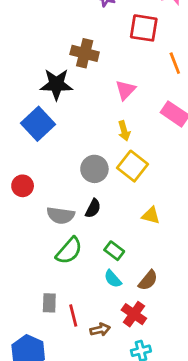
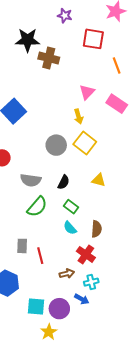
black star: (56, 84) -> (28, 40), moved
pink triangle: (125, 90) -> (87, 92), moved
black semicircle: (93, 208) -> (64, 182), moved
brown semicircle: (148, 280) -> (97, 229), turned -35
brown arrow: (100, 330) -> (67, 274), moved

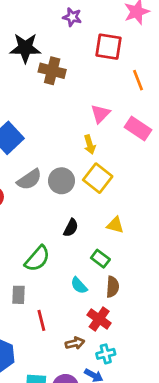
gray semicircle: (31, 180) -> (29, 179), moved, turned -42
green rectangle: (71, 207) -> (100, 259), moved
gray rectangle: (22, 246) -> (19, 295), moved

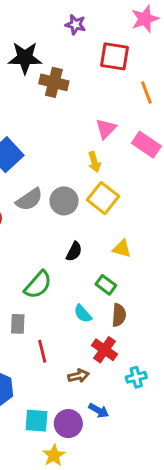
cyan cross: (106, 354) -> (136, 377), moved

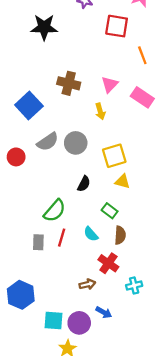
brown cross: (54, 82) -> (69, 83), moved
yellow square: (103, 198) -> (114, 156), moved, turned 35
red line: (42, 351) -> (62, 238), moved, turned 30

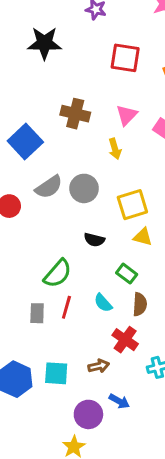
red square: (117, 26) -> (125, 58), moved
black semicircle: (84, 184) -> (94, 240), turned 77
cyan square: (53, 321) -> (56, 373), moved

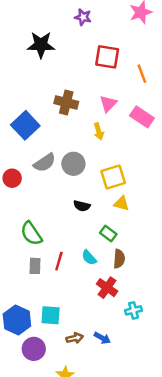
green semicircle: (58, 274) -> (31, 233), moved, turned 105
brown arrow: (99, 366) -> (75, 338), moved
purple circle: (88, 414) -> (34, 349), moved

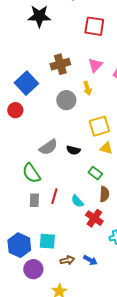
brown cross: (66, 102) -> (60, 64), turned -30
gray semicircle: (45, 163) -> (48, 147), moved
gray circle: (73, 164) -> (66, 100), moved
red circle: (12, 178) -> (15, 110), moved
cyan semicircle: (89, 258) -> (77, 201), moved

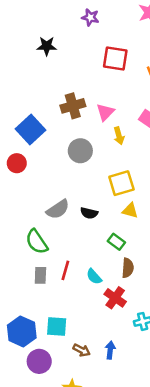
black star: (39, 16) -> (47, 46), size x0.7
pink triangle: (95, 65) -> (105, 112), moved
yellow arrow: (87, 88) -> (119, 136), moved
brown arrow: (67, 260) -> (82, 350), turned 40
blue arrow: (90, 260) -> (110, 350), turned -112

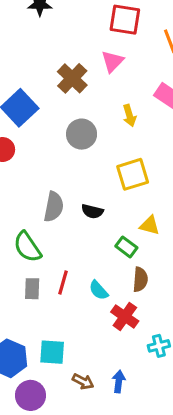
brown cross: (73, 106) -> (72, 78), turned -30
pink triangle: (105, 112) -> (112, 61), moved
gray semicircle: (58, 209) -> (54, 207), turned -45
yellow triangle: (130, 211) -> (150, 225), moved

